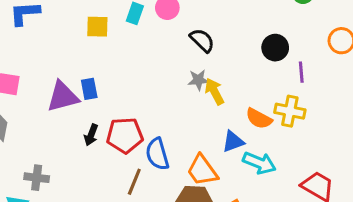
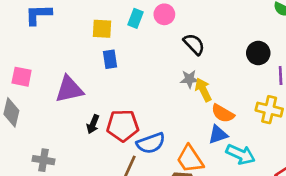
blue rectangle: (89, 89) -> (110, 59), moved
orange semicircle: (259, 119) -> (223, 113), moved
blue semicircle: (157, 154) -> (151, 143), turned -96

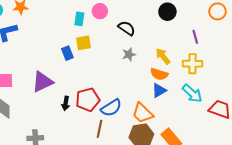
yellow square: (102, 29) -> (83, 43), moved
black circle: (258, 53) -> (167, 12), moved
yellow arrow: (203, 90) -> (163, 56), moved
cyan arrow: (241, 154) -> (192, 93), moved, turned 30

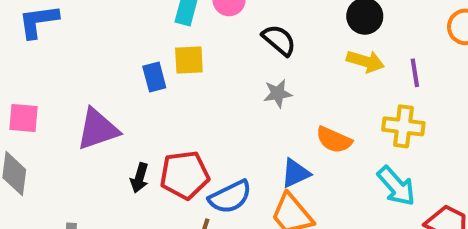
yellow arrow: (163, 56) -> (365, 61), moved, turned 138
blue triangle: (159, 90) -> (295, 173), moved

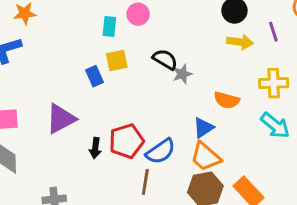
black semicircle: (279, 40) -> (165, 59), moved
purple line: (415, 73) -> (273, 32), moved

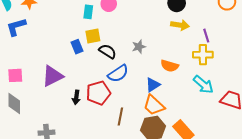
purple line: (273, 32) -> (206, 36), moved
black semicircle: (165, 59) -> (108, 51), moved
blue semicircle: (161, 151) -> (118, 74), moved
brown line: (145, 182) -> (120, 116), moved

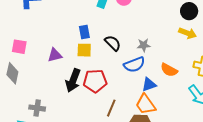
yellow square: (93, 36) -> (84, 50), moved
blue semicircle: (118, 74) -> (134, 65), moved
purple triangle: (52, 76) -> (55, 55), size x0.7
black arrow: (76, 97) -> (73, 80), size x1.6

